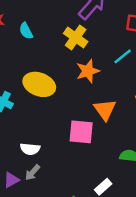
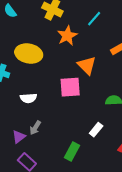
white semicircle: (30, 149) -> (28, 98), moved

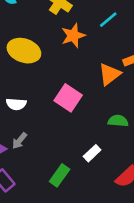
orange triangle: (87, 65) -> (109, 74), moved, turned 30
pink square: (70, 87) -> (68, 98), turned 30

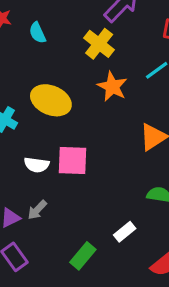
orange star: (73, 36) -> (112, 87), turned -30
pink square: (68, 98) -> (73, 161), moved, turned -36

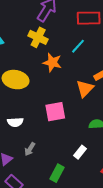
pink square: (73, 161) -> (55, 112), moved
gray arrow: (37, 210) -> (30, 149), moved

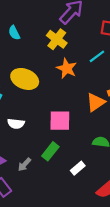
gray arrow: (30, 149) -> (24, 164), moved
green rectangle: (57, 173) -> (50, 151), moved

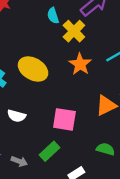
cyan semicircle: (14, 33) -> (53, 16), moved
gray arrow: (24, 164) -> (19, 161), turned -120

